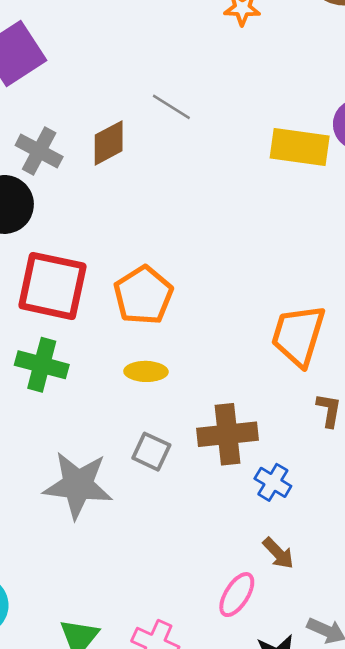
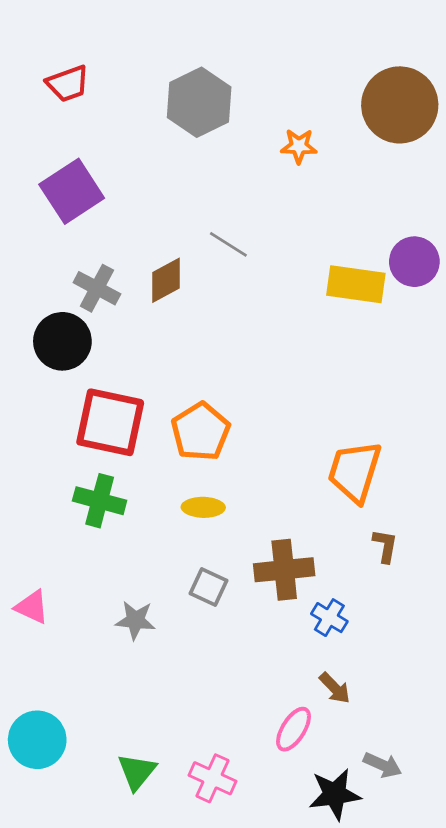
gray star: (78, 485) -> (135, 620), size x0.6

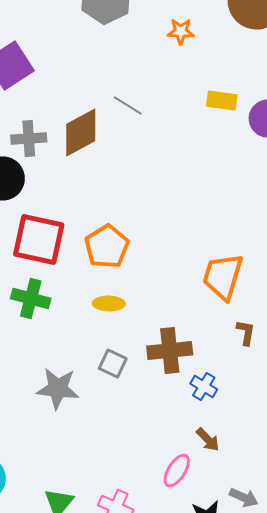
brown diamond: (166, 280) -> (81, 132), size x1.4
yellow rectangle: (356, 284) -> (222, 100), moved, size x0.7
gray cross: (97, 288) -> (29, 138), turned -32
gray star: (135, 620) -> (58, 388), size x1.4

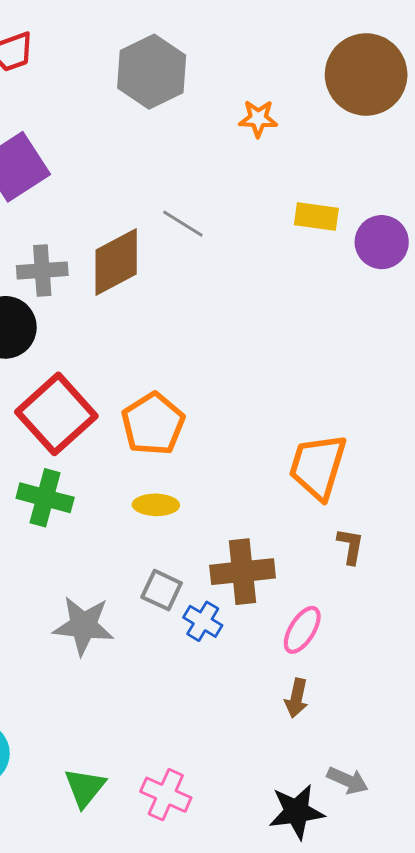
red square: (39, 240) -> (56, 414), turned 36
blue cross: (204, 386) -> (203, 621), moved
brown arrow: (208, 440) -> (296, 698), turned 56
pink ellipse: (177, 470) -> (302, 630), moved

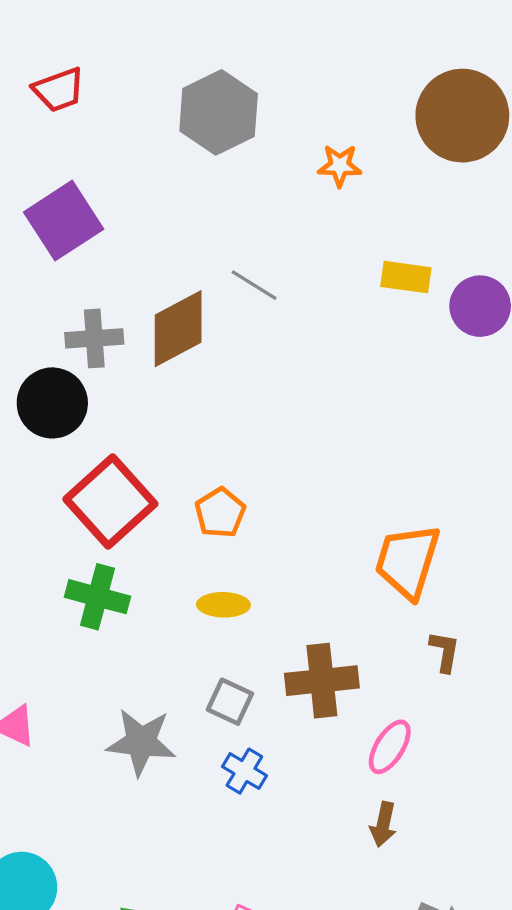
orange pentagon: (153, 424) -> (220, 513), size x0.7
blue cross: (203, 621) -> (244, 771), moved

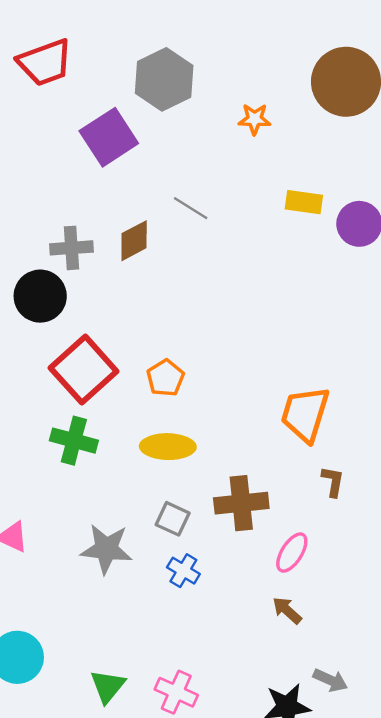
red trapezoid: (59, 90) -> (45, 62), size x1.4
purple square: (64, 221) -> (109, 137), moved
brown diamond: (178, 329) -> (134, 241), size x0.7
yellow ellipse: (223, 605) -> (168, 447), size x1.4
brown arrow: (383, 824) -> (287, 610), turned 120

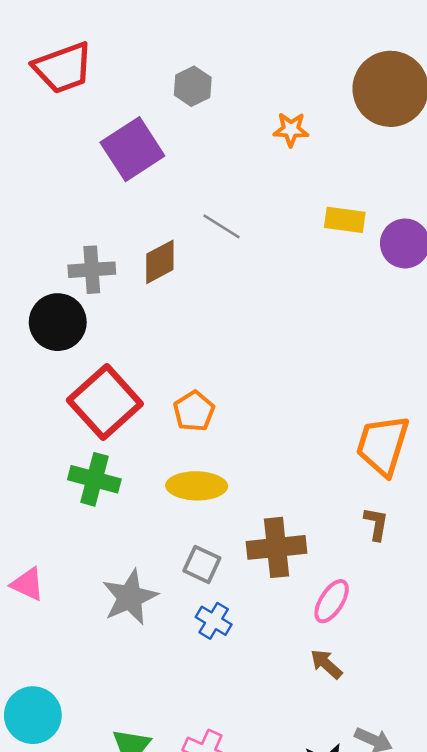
gray hexagon: (164, 79) -> (193, 86), size x0.6
orange trapezoid: (305, 414) -> (383, 445), moved
gray star: (106, 549) -> (130, 597), turned -30

